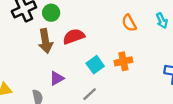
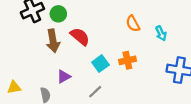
cyan arrow: (162, 21) -> (161, 33), moved
red semicircle: (74, 36) -> (80, 37), turned 60

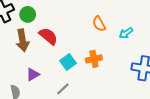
cyan arrow: (161, 33) -> (126, 33), turned 80

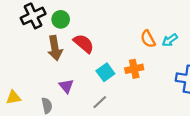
orange semicircle: (99, 24) -> (148, 39), moved
purple triangle: (33, 74) -> (66, 86), turned -40

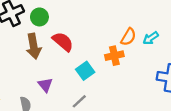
orange semicircle: (148, 39) -> (128, 37), turned -120
orange cross: (134, 69) -> (114, 56), moved

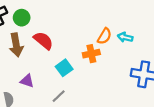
cyan arrow: (151, 38) -> (125, 37), turned 48
purple triangle: (45, 85) -> (27, 81), turned -32

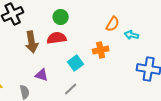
green circle: (22, 18) -> (61, 17), moved
orange semicircle: (104, 36) -> (113, 24), moved
red semicircle: (43, 41) -> (57, 38), turned -48

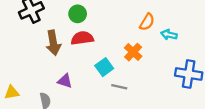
green circle: (61, 17) -> (78, 14), moved
orange cross: (101, 50) -> (133, 52), turned -35
gray line: (71, 89) -> (119, 87), moved, turned 56

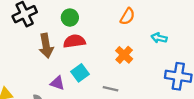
orange semicircle: (147, 22) -> (127, 16), moved
cyan square: (104, 67) -> (80, 73), moved

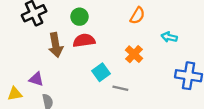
cyan square: (80, 73) -> (101, 72), moved
purple triangle: (57, 83) -> (36, 79), moved

